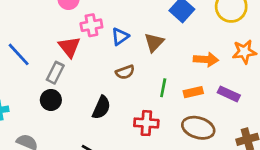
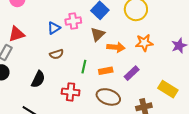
pink cross: (91, 25) -> (73, 21), moved
brown triangle: (154, 42) -> (98, 34), moved
red triangle: (69, 47) -> (16, 34), turned 48
purple rectangle: (229, 94) -> (132, 73), turned -70

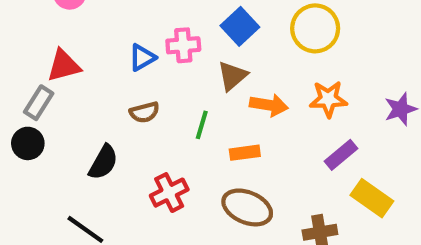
green line: (84, 67) -> (202, 125), moved
purple rectangle: (132, 73) -> (341, 155), moved
red cross: (71, 92) -> (169, 193), turned -36

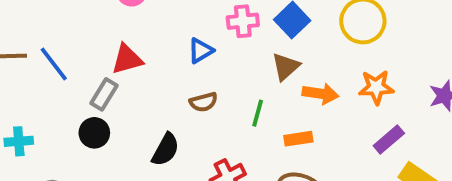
pink cross: (183, 45) -> (243, 21), moved

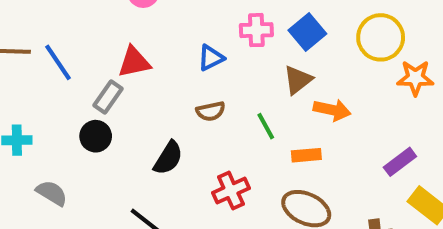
orange star: (376, 87) -> (415, 78), moved
green line: (258, 113) -> (266, 126), turned -48

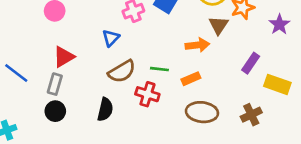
brown triangle: (298, 80) -> (218, 25), moved
brown semicircle: (211, 111) -> (122, 71), size x1.5
green line: (266, 126) -> (159, 69), turned -36
red cross: (231, 191) -> (147, 94), moved, turned -30

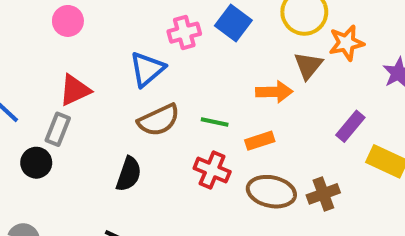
blue triangle: (111, 38) -> (147, 69), size x1.4
red cross: (147, 94) -> (212, 170), moved
black circle: (55, 111) -> (36, 163), moved
brown cross: (251, 115) -> (323, 194), moved

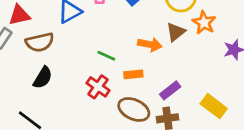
orange star: (346, 43) -> (204, 23), turned 30
brown semicircle: (159, 120) -> (40, 42), moved
purple rectangle: (350, 126) -> (170, 90), moved

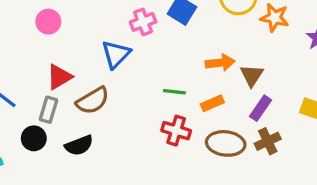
brown triangle: (176, 32) -> (252, 75), moved
black semicircle: (43, 78) -> (79, 145), moved, turned 55

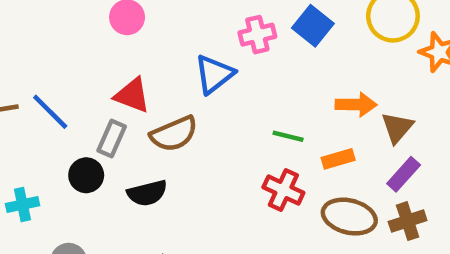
red triangle: (59, 77) -> (132, 95), turned 44

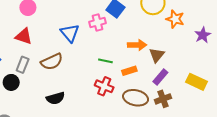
pink cross: (257, 35) -> (97, 23), moved
blue triangle: (214, 74) -> (70, 33), turned -30
red triangle: (132, 95) -> (24, 36), moved
black semicircle: (147, 193) -> (55, 98), moved

